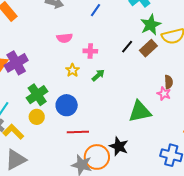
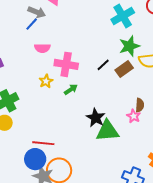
blue line: (95, 10) -> (32, 24), moved
pink cross: (90, 51) -> (66, 64), size x1.6
blue circle: (67, 105) -> (35, 159), moved
black star: (119, 146) -> (96, 118), moved

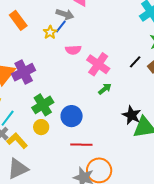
pink cross: (66, 64) -> (98, 64), turned 30
yellow star: (46, 81) -> (50, 32), moved
blue circle: (35, 159) -> (72, 116), moved

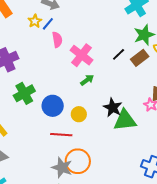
blue line: (61, 27) -> (48, 24), moved
pink semicircle: (73, 50) -> (57, 40), turned -98
yellow circle: (41, 127) -> (79, 114), moved

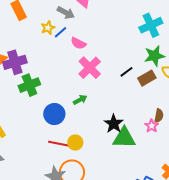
pink semicircle: (57, 40) -> (78, 43), moved, turned 119
green arrow: (87, 80) -> (80, 100), moved
green cross: (24, 93) -> (29, 85), moved
yellow circle: (79, 114) -> (75, 143), moved

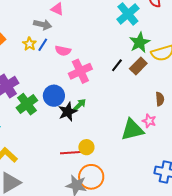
pink cross: (90, 68) -> (80, 71), turned 35
blue circle: (54, 114) -> (54, 96), moved
black star: (114, 124) -> (68, 112), moved, turned 30
pink star: (152, 126) -> (149, 121), moved

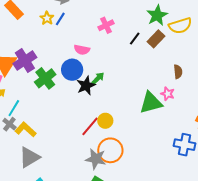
pink semicircle: (63, 51) -> (82, 50), moved
pink cross: (80, 71) -> (106, 25), moved, size x0.7
red line: (71, 153) -> (90, 126), turned -45

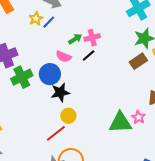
black line: (135, 39) -> (89, 55), moved
green arrow: (98, 78) -> (75, 39), moved
yellow circle: (105, 121) -> (68, 116), moved

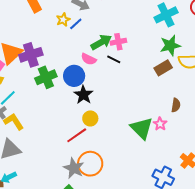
green arrow: (75, 39) -> (101, 42), size x1.5
black line: (89, 55) -> (114, 59), turned 64
black star: (60, 92) -> (83, 95), turned -30
green triangle: (120, 123) -> (142, 128), turned 45

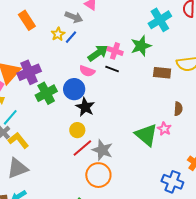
pink cross: (118, 42) -> (115, 51), turned 35
green star: (170, 45) -> (141, 46), moved
brown rectangle: (163, 68) -> (162, 73), turned 42
yellow circle: (90, 118) -> (77, 130), moved
gray star: (74, 168) -> (102, 150), moved

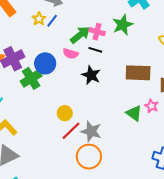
brown rectangle: (162, 73) -> (138, 73), moved, size x1.4
blue circle: (74, 89) -> (45, 63), moved
black star: (85, 107) -> (91, 75), moved
green triangle: (146, 135) -> (134, 113), size x0.7

